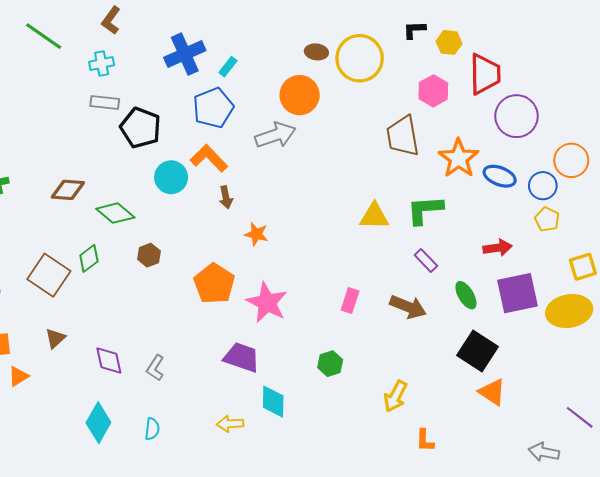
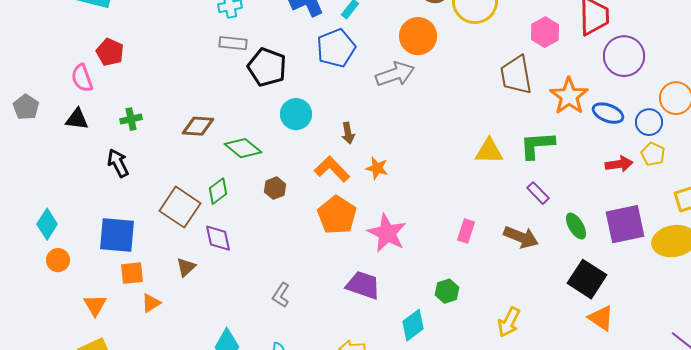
orange L-shape: (209, 158) -> (332, 169), moved
red arrow: (498, 248) -> (619, 164), moved
purple diamond: (109, 360) -> (218, 238), moved
cyan diamond: (273, 402) -> (413, 325), moved, turned 52

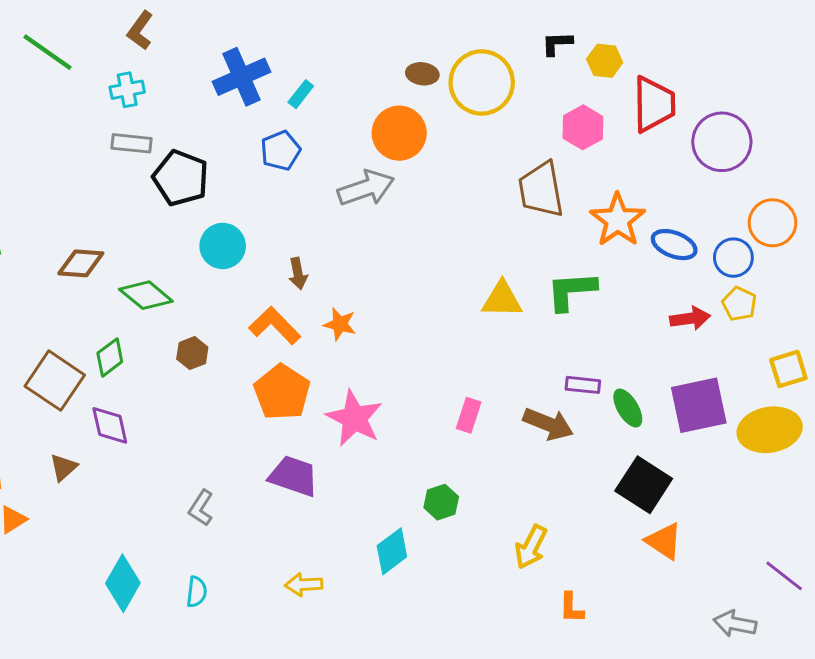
blue pentagon: (336, 48) -> (281, 150), size x0.7
purple circle: (624, 56) -> (722, 142), moved
purple rectangle: (538, 193) -> (583, 385), moved, turned -40
purple trapezoid: (363, 285) -> (294, 476), moved

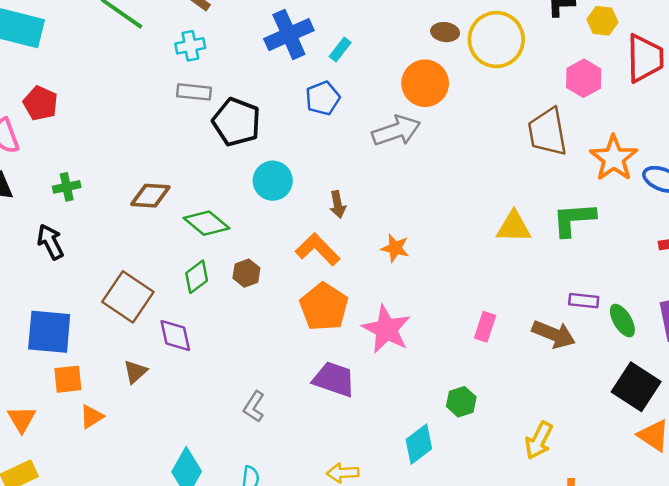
orange star: (340, 324) -> (395, 248), moved
green diamond: (110, 357) -> (197, 277), moved

